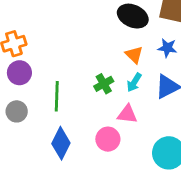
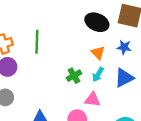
green line: (57, 96) -> (37, 42), moved

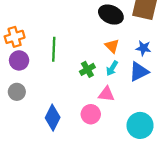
green line: (37, 42) -> (54, 49), moved
blue star: (124, 47) -> (143, 48), moved

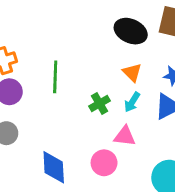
blue diamond: (53, 118) -> (54, 167), turned -30

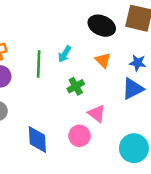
cyan arrow: (132, 102) -> (65, 54), moved
pink triangle: (125, 136) -> (97, 114), turned 30

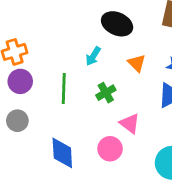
black ellipse: (102, 26) -> (117, 24), moved
green line: (39, 64) -> (64, 88), moved

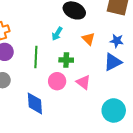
green cross: (106, 93) -> (66, 60), turned 32
pink circle: (110, 149) -> (57, 81), moved

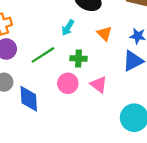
green line: (36, 57) -> (43, 55), turned 55
blue diamond: (35, 103) -> (29, 99), moved

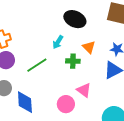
green cross: (78, 58) -> (73, 61), moved
pink circle: (68, 83) -> (66, 104), moved

